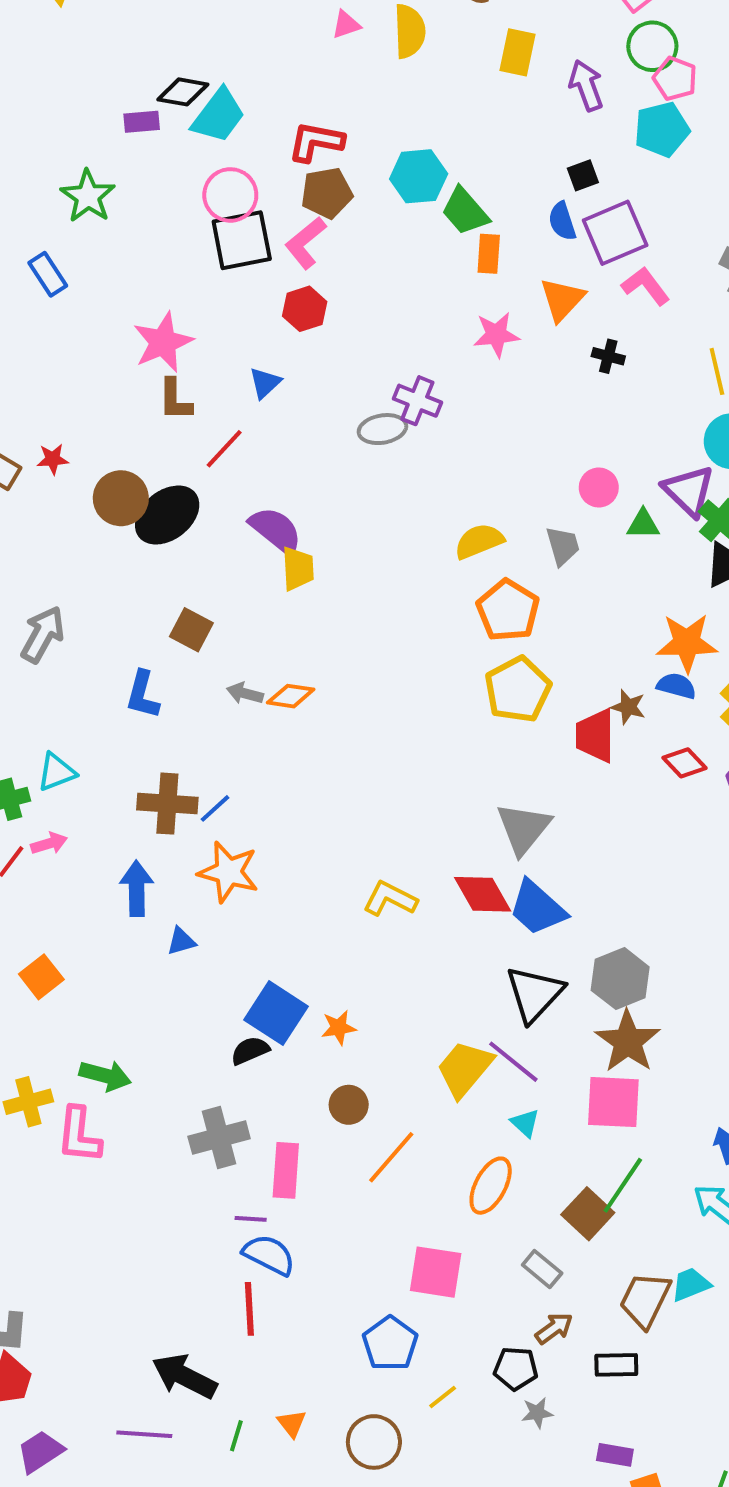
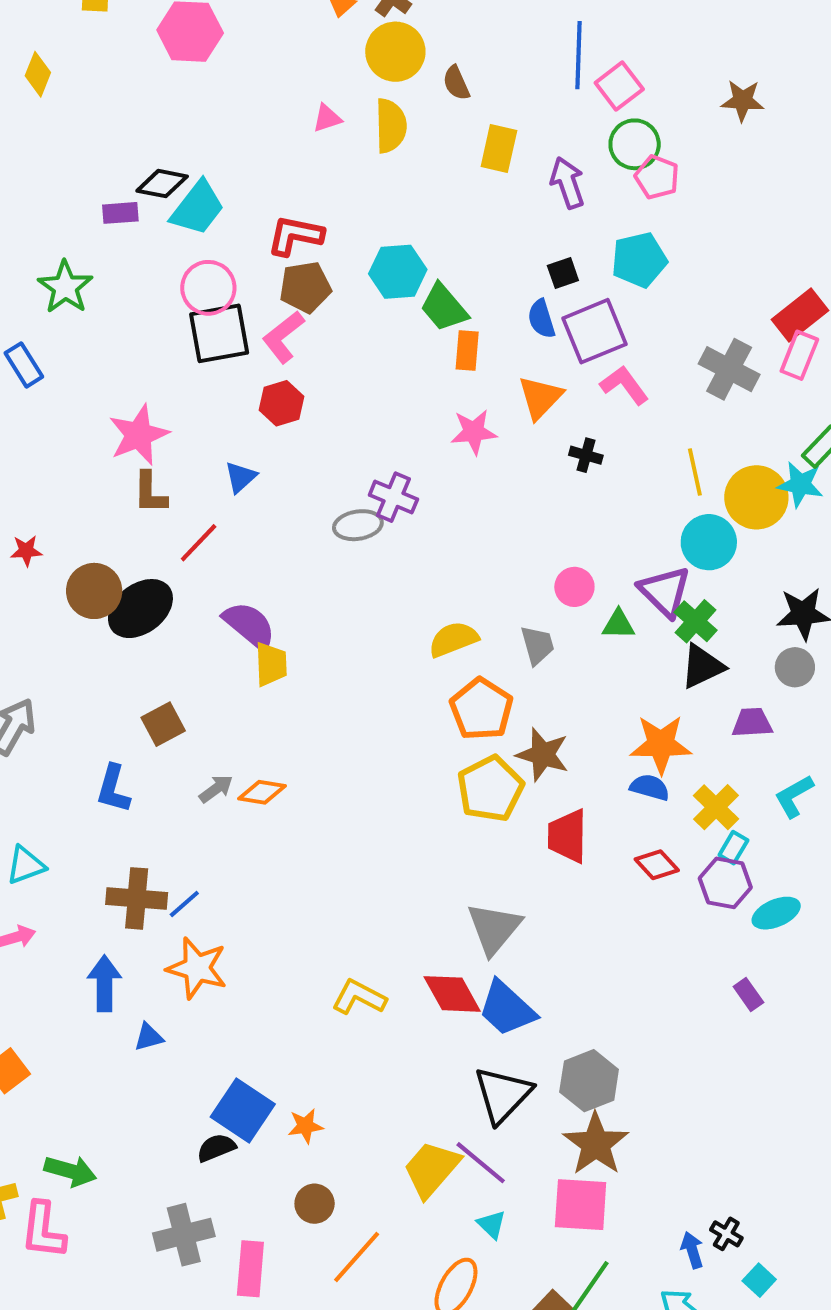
cyan pentagon: (662, 129) -> (639, 260), moved
brown square: (191, 630) -> (163, 724), turned 33
gray arrow: (245, 693) -> (216, 789), turned 128
brown star: (628, 707) -> (543, 755), moved, size x1.5

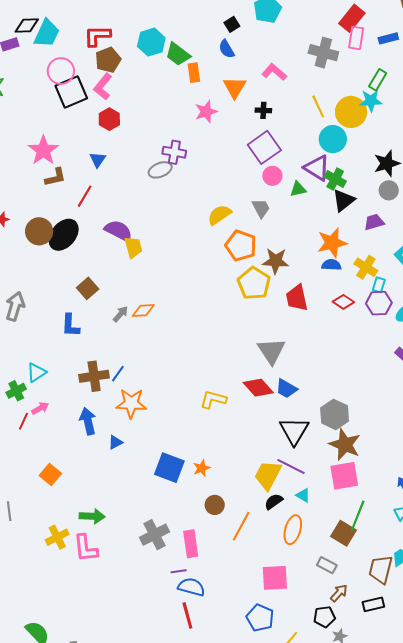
purple square: (594, 331) -> (264, 147), moved
brown L-shape: (150, 493) -> (55, 177), turned -90
blue trapezoid: (507, 1008) -> (287, 389), size x0.7
black semicircle: (216, 1148) -> (274, 502), moved

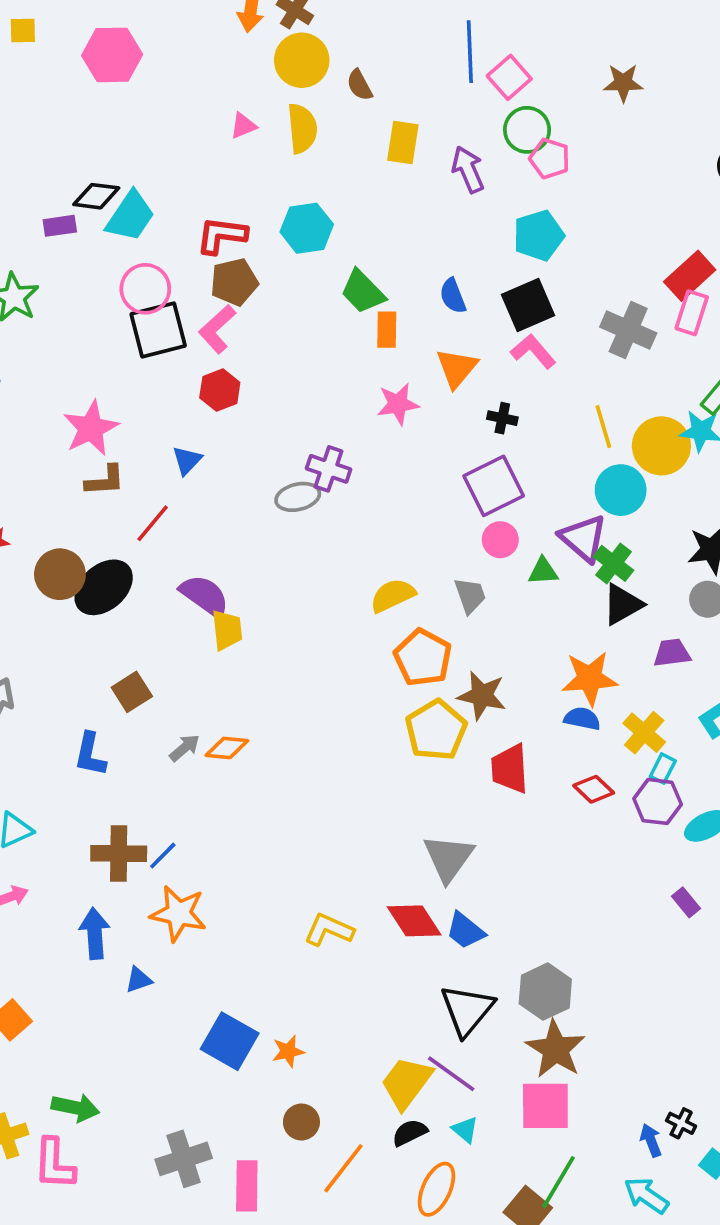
black square: (232, 24) -> (528, 305), moved, size x1.8
cyan hexagon: (151, 42) -> (307, 228), moved

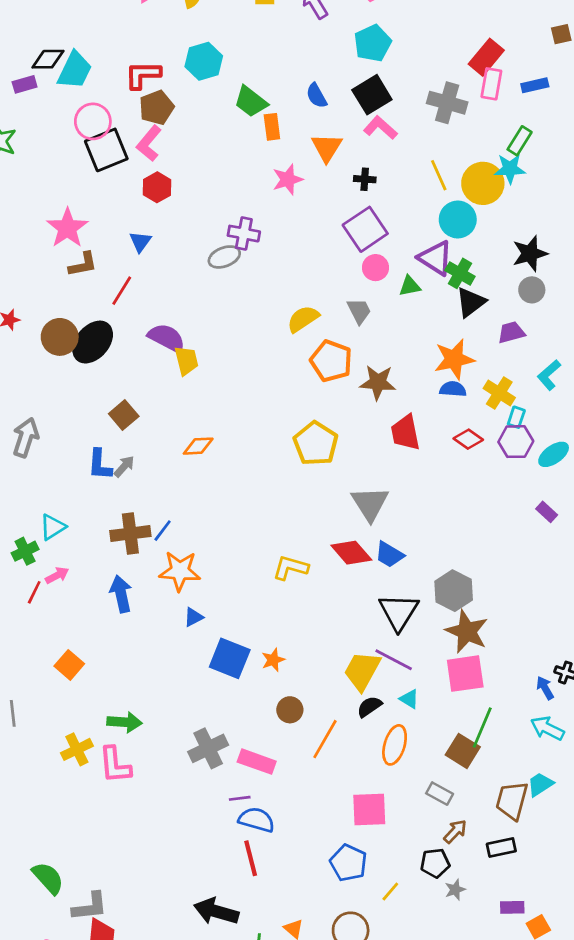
yellow pentagon: (436, 730) -> (316, 444), moved
gray arrow: (184, 748) -> (124, 466), moved
blue triangle: (139, 980) -> (193, 617), moved
pink rectangle: (247, 1186) -> (257, 762), turned -63

